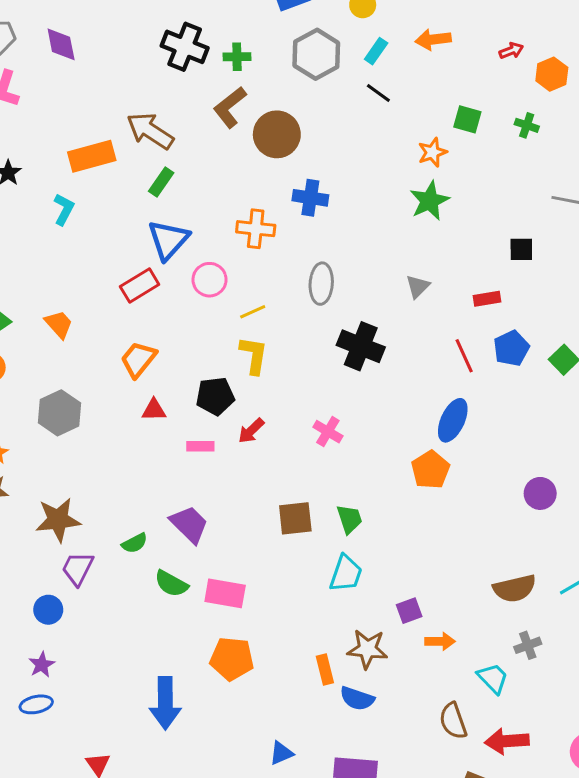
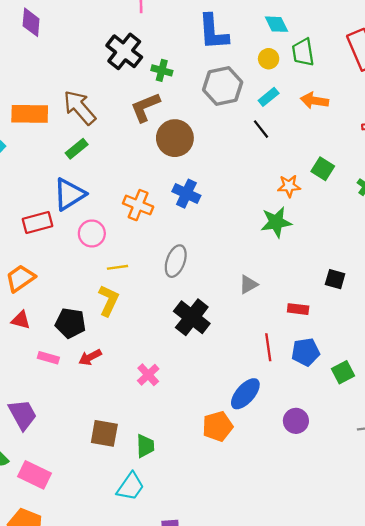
purple circle: (540, 493) -> (296, 421), moved

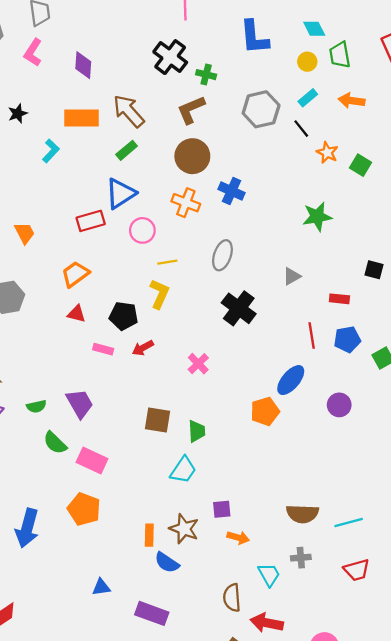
purple diamond: (31, 22) -> (83, 65), moved
gray hexagon: (223, 86) -> (261, 109), moved
brown circle: (175, 138) -> (192, 156), moved
orange star: (289, 186) -> (327, 153), moved, turned 30

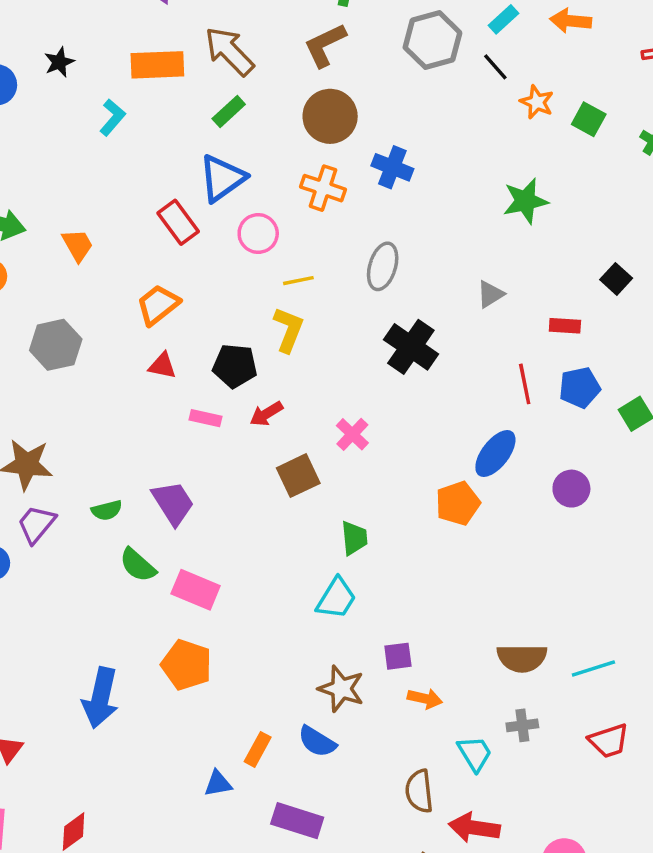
red rectangle: (91, 221) -> (178, 222), turned 72
black square: (374, 270) -> (616, 279), turned 30
brown square: (158, 420) -> (298, 476), moved, turned -32
orange rectangle: (149, 535) -> (258, 749), moved, turned 30

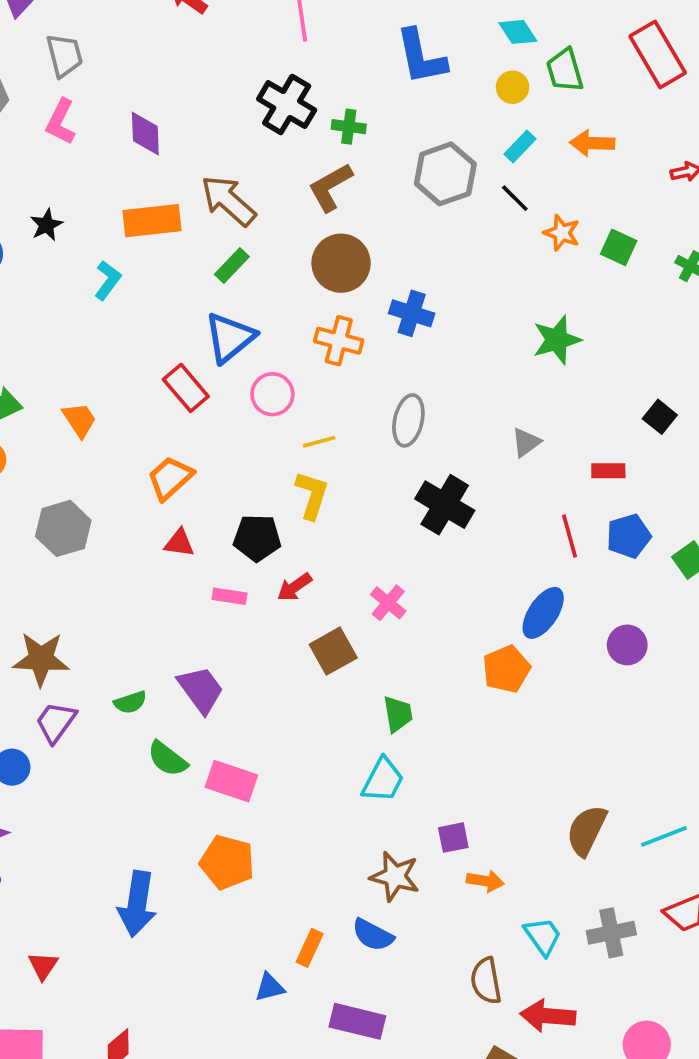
brown semicircle: (522, 658) -> (587, 830), turned 120
gray cross: (522, 725) -> (611, 933), moved, size x1.4

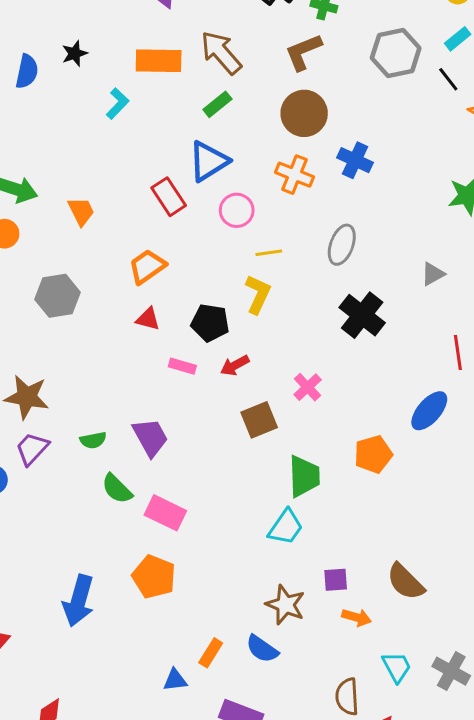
orange pentagon: (506, 669) -> (373, 454), moved
green trapezoid: (398, 714) -> (304, 476), size x1.4
brown semicircle: (587, 830) -> (405, 582), moved, turned -78
gray cross: (611, 933) -> (451, 671), turned 33

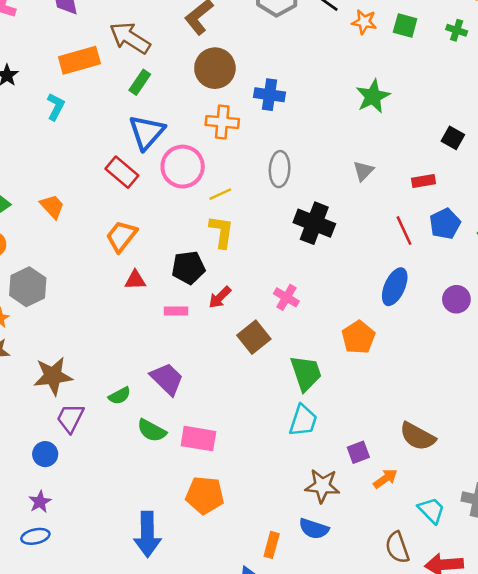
pink circle: (237, 210) -> (183, 167), size x1.4
gray hexagon: (58, 296) -> (28, 287), moved
orange arrow: (357, 617) -> (385, 479), turned -35

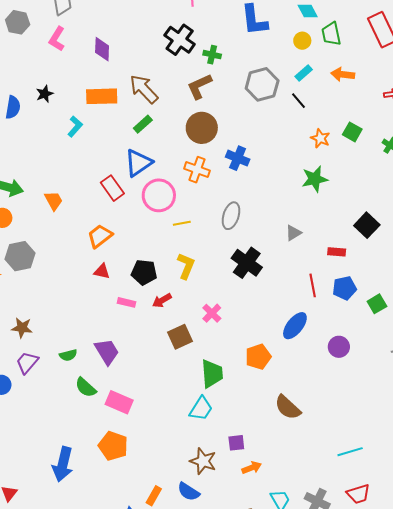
orange star: (364, 22) -> (320, 138), moved
black square: (453, 138) -> (367, 225), size x1.4
yellow L-shape: (221, 232) -> (186, 266), moved
brown star: (53, 376) -> (22, 328), size x0.7
brown semicircle: (418, 436) -> (288, 407), moved

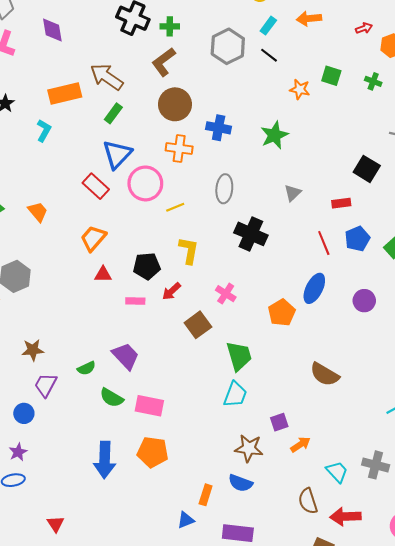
purple diamond: (102, 49) -> (52, 30), moved
green star: (315, 179) -> (274, 135), moved
orange pentagon: (258, 357) -> (282, 313), moved
blue arrow: (63, 464) -> (105, 460), moved

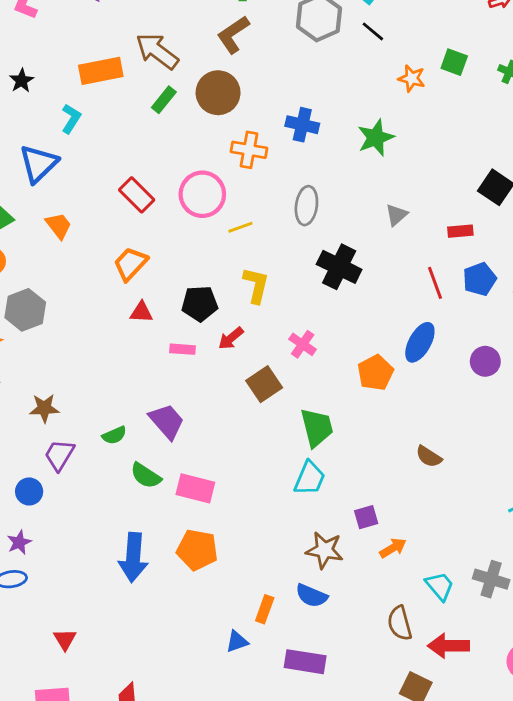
brown circle: (175, 104) -> (218, 93), moved
blue triangle: (117, 154) -> (38, 164), moved
brown semicircle: (325, 374) -> (429, 457), size x0.7

